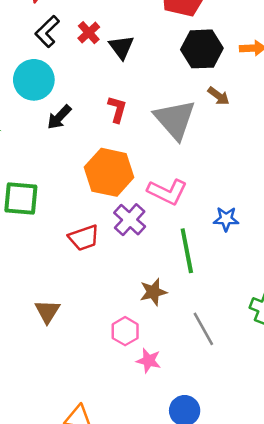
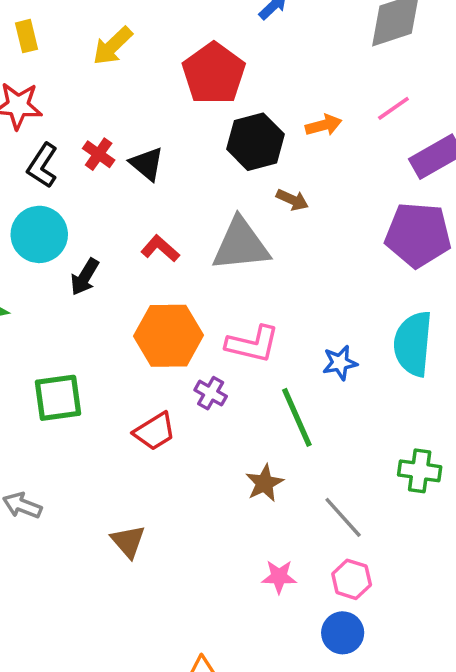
red L-shape: (117, 109) -> (160, 249), turned -52
gray triangle: (175, 119) -> (241, 245), turned -42
purple cross: (130, 220) -> (211, 393), size x0.7
pink hexagon: (125, 331) -> (352, 579), moved

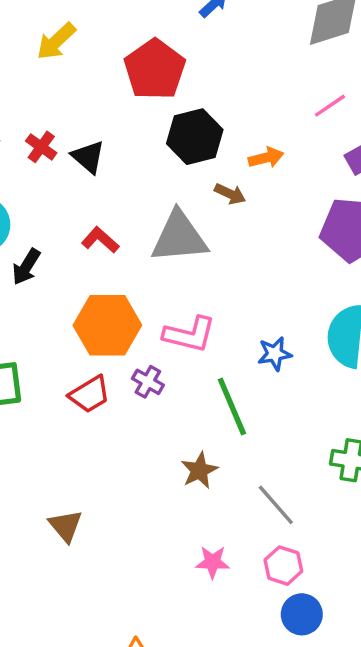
orange arrow: (324, 125) -> (266, 158), moved
red trapezoid: (155, 431) -> (90, 394), moved
blue circle: (343, 633) -> (302, 614), moved

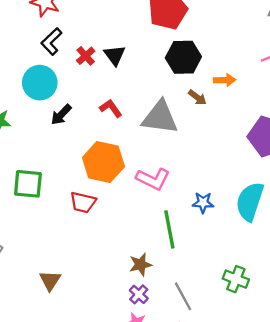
red cross: (41, 147) -> (86, 56), moved
purple cross: (148, 382) -> (139, 294), moved
red trapezoid: (90, 394) -> (83, 202), turned 32

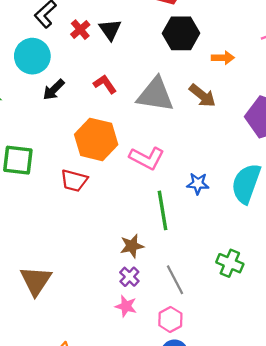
brown arrow: (197, 98) -> (202, 96), moved, size x1.4
brown triangle: (50, 280) -> (36, 281), moved, size x1.4

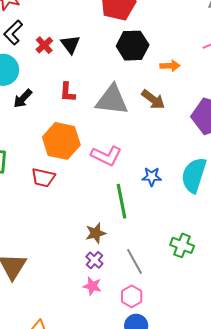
red L-shape: (105, 84) -> (67, 92), turned -140

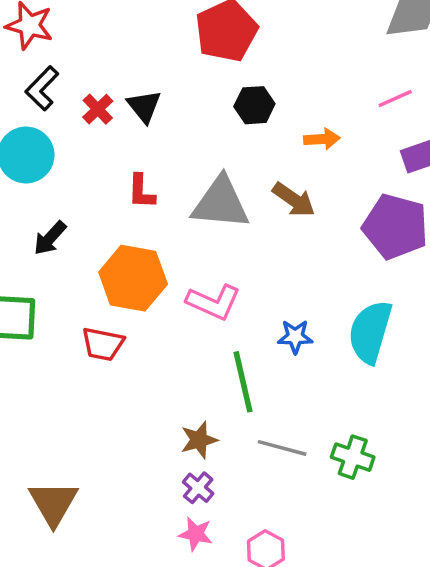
black hexagon: (133, 46) -> (254, 105), size x0.7
black arrow: (23, 99) -> (50, 238), moved
gray line: (134, 261) -> (282, 448), moved, turned -44

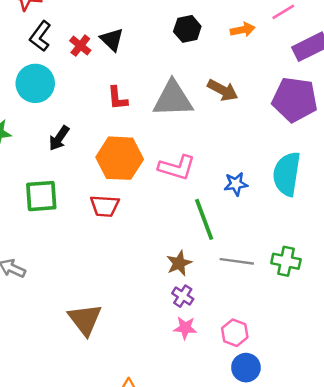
orange arrow: (322, 139) -> (243, 30), moved

